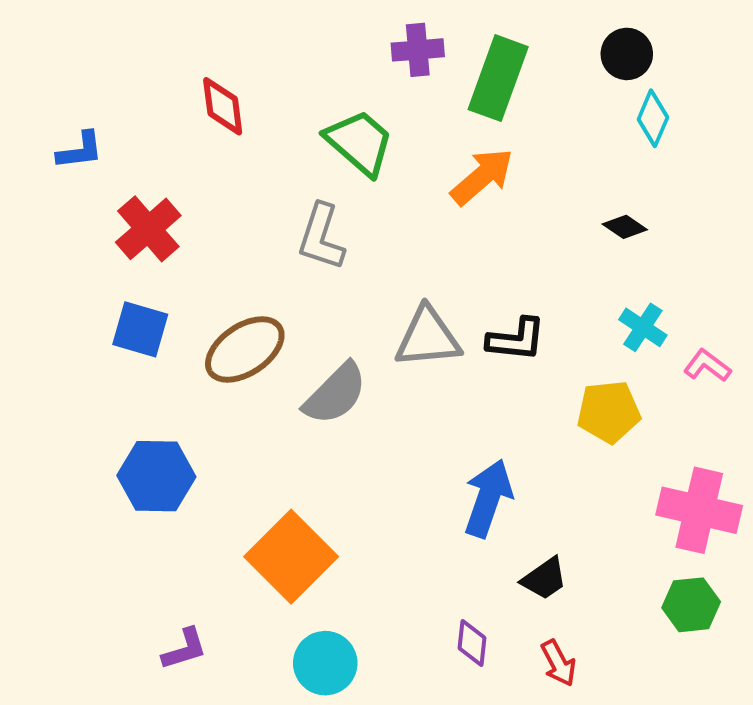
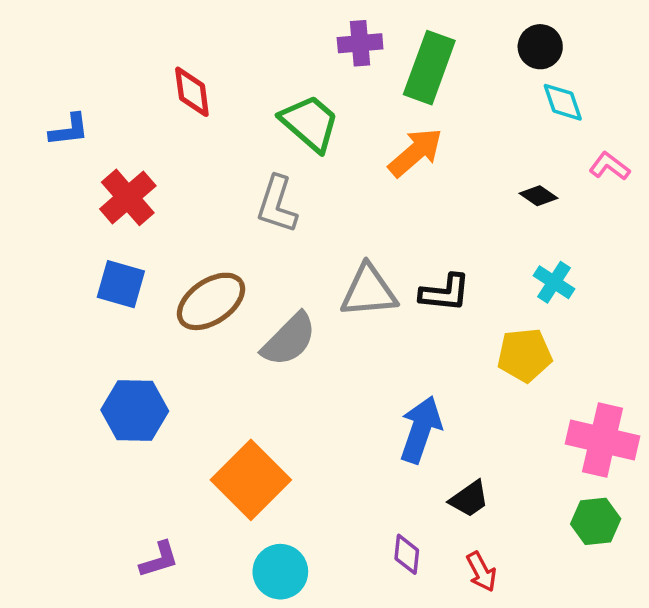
cyan diamond: (653, 118) -> (563, 102), turned -42
pink L-shape: (707, 366) -> (609, 166), moved

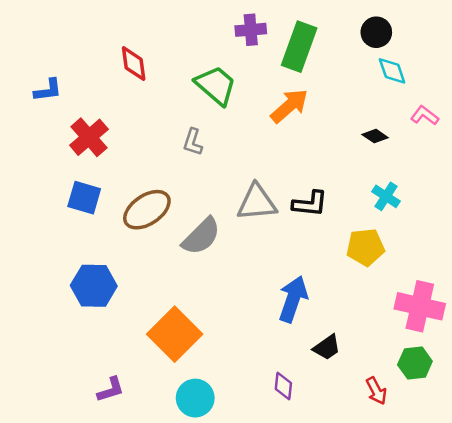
gray L-shape: (277, 204) -> (193, 142), size x0.7
red arrow: (481, 572) -> (376, 391), moved

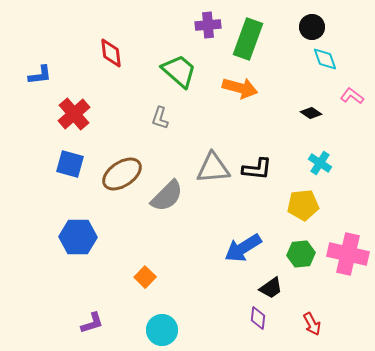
orange arrow: (289, 106) -> (240, 88), turned 56
blue arrow: (293, 299) -> (243, 248), turned -141
orange square: (175, 334) -> (145, 277), size x0.5
green hexagon: (415, 363) -> (301, 254), moved
purple diamond: (283, 386) -> (258, 318), moved

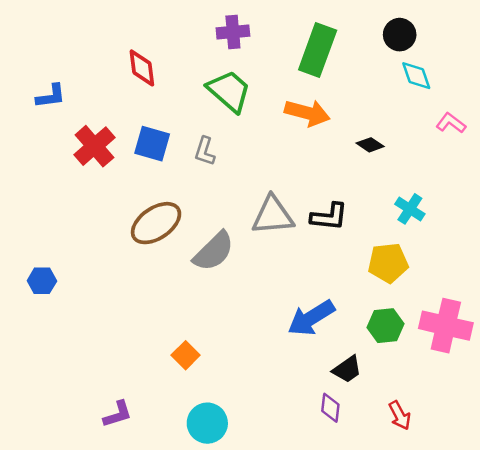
purple cross: (208, 25) -> (233, 32), moved
black diamond: (311, 113) -> (370, 145), moved
blue square: (70, 164) -> (152, 144), moved
blue hexagon: (78, 237) -> (42, 281), moved, size x0.6

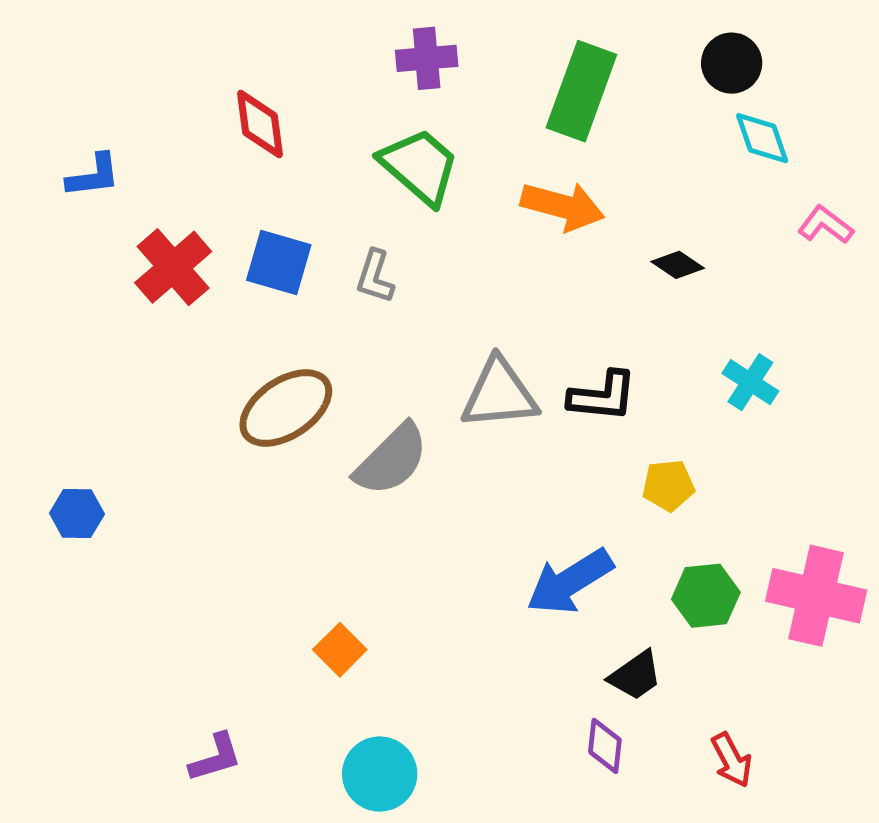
yellow pentagon: (388, 263) -> (668, 485), moved, size x0.7

